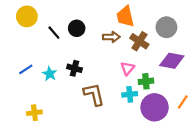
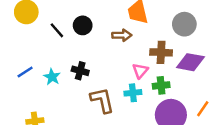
brown cross: (139, 41) -> (161, 52), moved, turned -30
cyan cross: (130, 94) -> (133, 93), moved

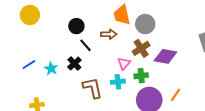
gray circle: (184, 24) -> (145, 24), moved
black line: (57, 30) -> (86, 45), moved
brown cross: (161, 52) -> (141, 48), turned -36
black cross: (80, 71) -> (74, 64), turned 32

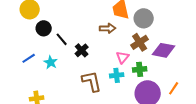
black circle: (76, 26) -> (44, 28), moved
black line: (86, 45) -> (62, 39), moved
black cross: (74, 64) -> (82, 50), moved

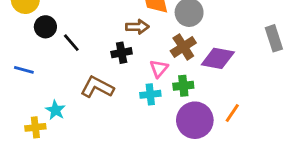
black cross: (82, 50) -> (122, 53), moved, turned 32
blue line: (29, 58) -> (24, 70), turned 48
cyan star: (51, 62) -> (55, 110), moved
brown L-shape: (92, 81) -> (97, 87), moved, turned -50

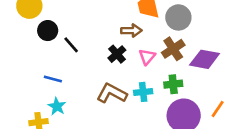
black cross: (122, 53) -> (117, 54), turned -30
pink triangle: (159, 68) -> (147, 57), moved
blue line: (24, 70) -> (53, 79), moved
brown L-shape: (97, 87) -> (112, 93), moved

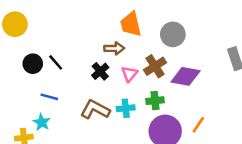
gray circle: (178, 17) -> (173, 34), moved
black circle: (48, 31) -> (33, 64), moved
blue line: (53, 79) -> (49, 97), moved

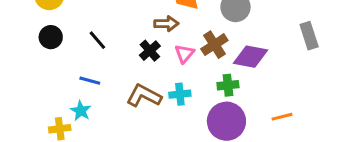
black circle: (33, 64) -> (51, 37), moved
green cross: (155, 101) -> (228, 85), moved
orange line: (198, 125) -> (282, 117), moved, turned 42

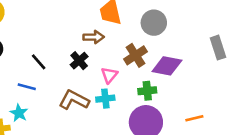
black line: (97, 40) -> (39, 62), moved
pink triangle: (184, 54) -> (109, 75), moved

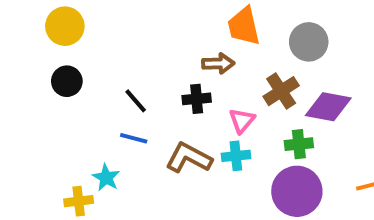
black cross: (79, 61) -> (197, 99), turned 36
blue line: (27, 87) -> (134, 138), moved

